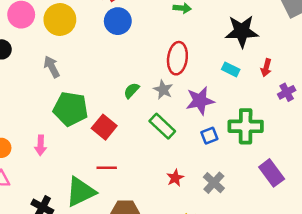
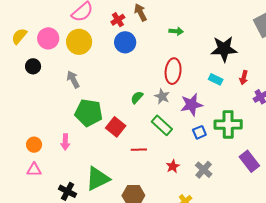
red line: (107, 168) -> (139, 150), moved

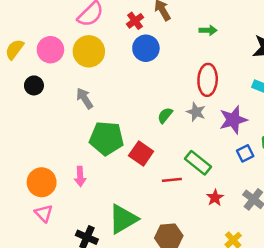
green rectangle: (162, 125) -> (198, 163), moved
orange circle: (34, 145) -> (42, 182), size x1.5
pink triangle: (34, 170) -> (44, 213), turned 49

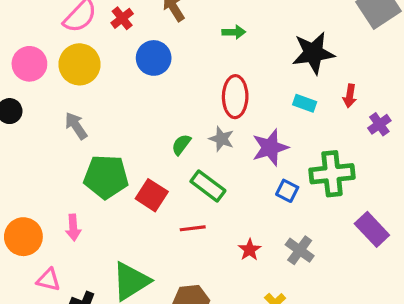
red cross: (135, 21) -> (122, 18), moved
blue square: (245, 153) -> (287, 191), turned -35
green rectangle: (198, 163) -> (208, 186), moved
pink triangle: (44, 213) -> (49, 280), moved, turned -30

